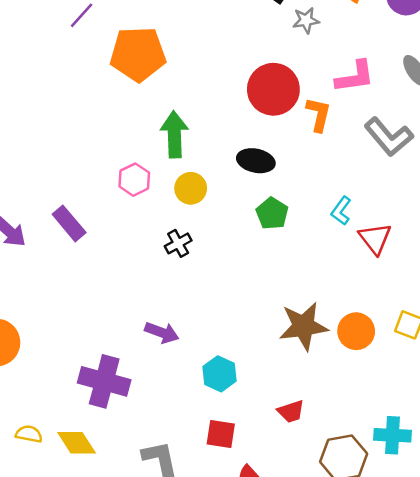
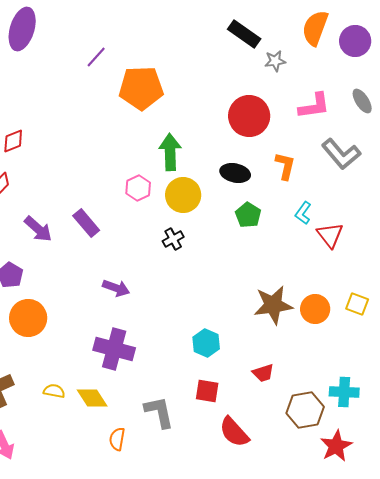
orange L-shape: (319, 114) -> (285, 166), moved
yellow circle: (191, 188) -> (183, 195), size x1.4
purple arrow: (162, 332) -> (116, 288), moved

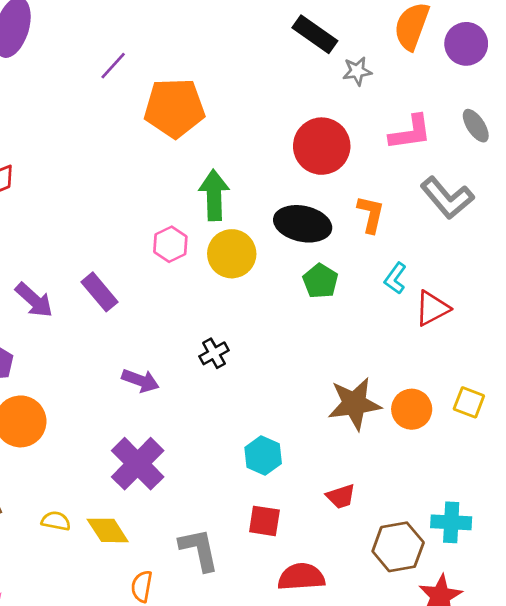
black ellipse: (235, 173) -> (303, 224), size x1.4
red triangle: (330, 235) -> (432, 308), turned 40
black cross: (173, 239) -> (214, 353), moved
purple cross: (114, 349) -> (138, 464), turned 30
red semicircle: (234, 432) -> (301, 577), turned 128

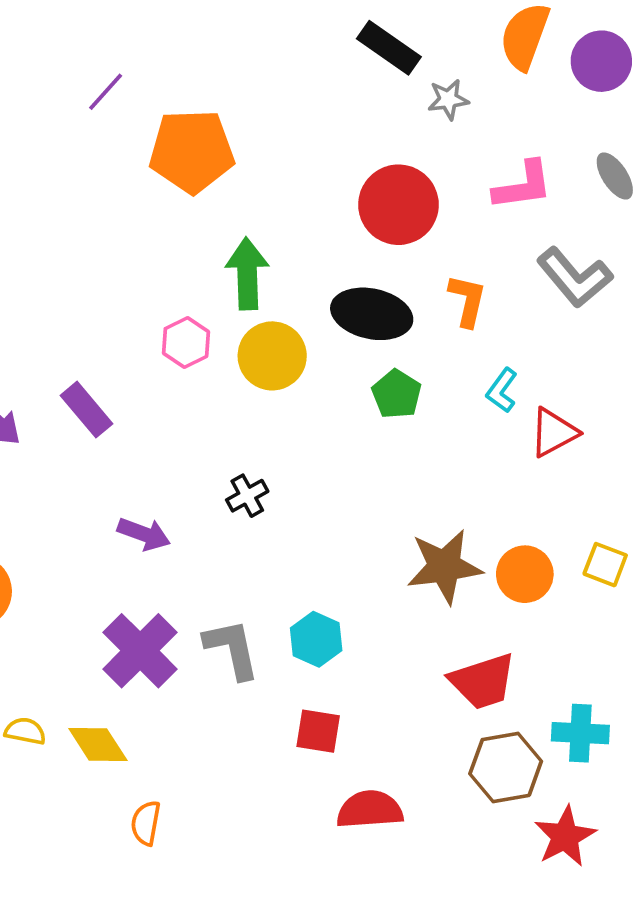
red trapezoid: (341, 496) -> (483, 681), moved, size x1.6
gray L-shape: (199, 550) -> (232, 649), moved

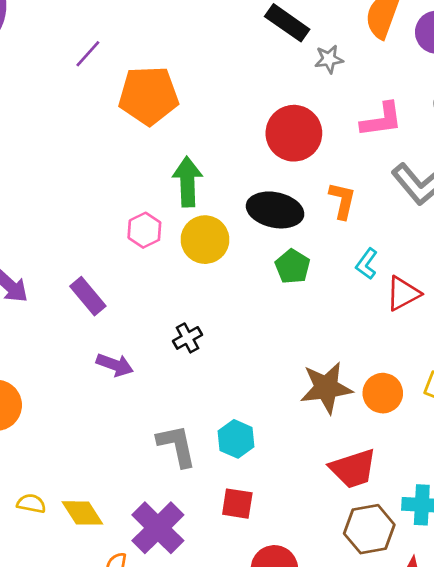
purple rectangle: (86, 410) -> (88, 296), moved
purple cross: (140, 651) -> (158, 528), moved

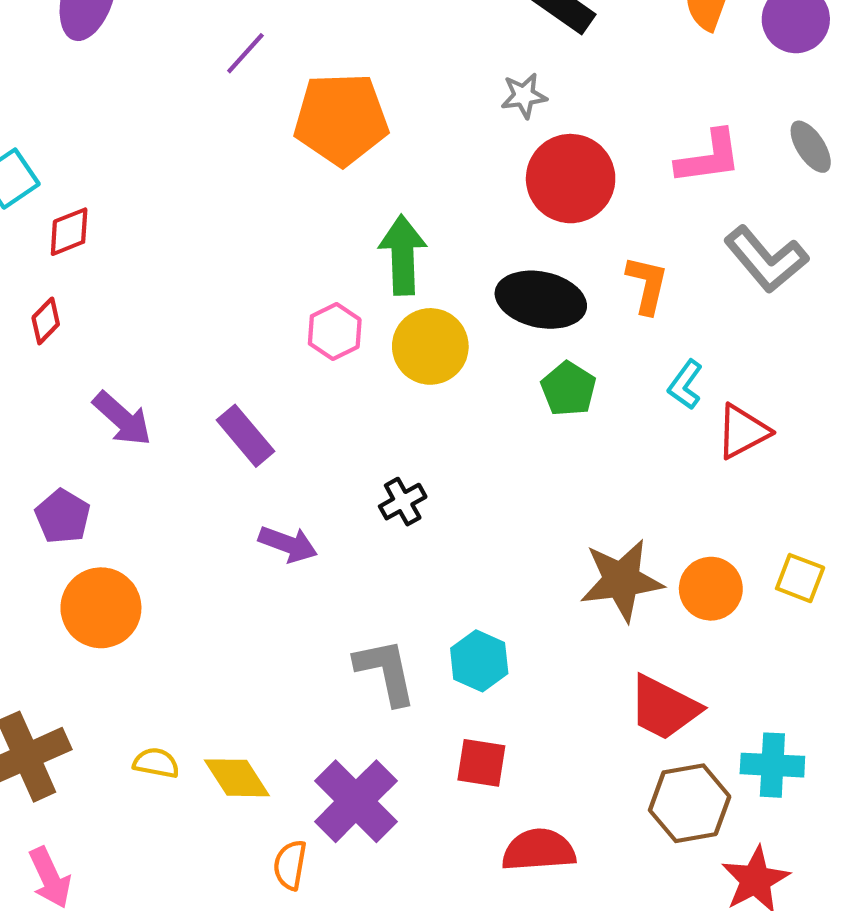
gray star: (329, 59) -> (524, 96), moved
red trapezoid: (353, 469) -> (664, 708), turned 45

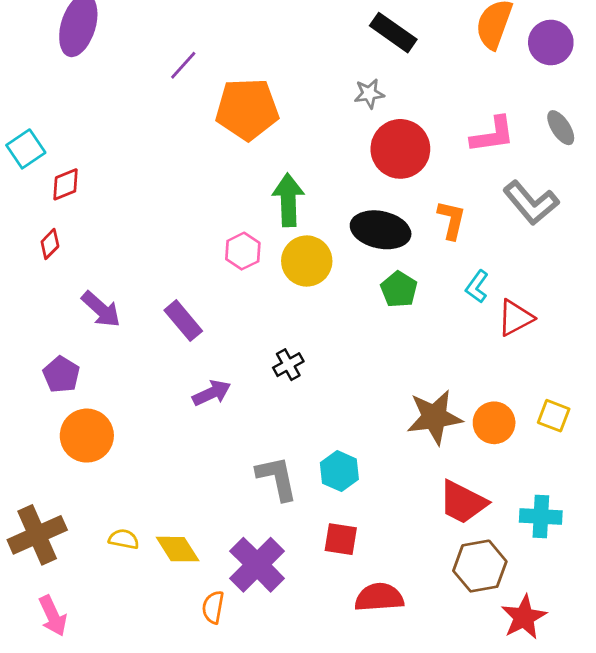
purple arrow: (288, 544) -> (212, 393), turned -45
cyan cross: (772, 765) -> (541, 516), moved

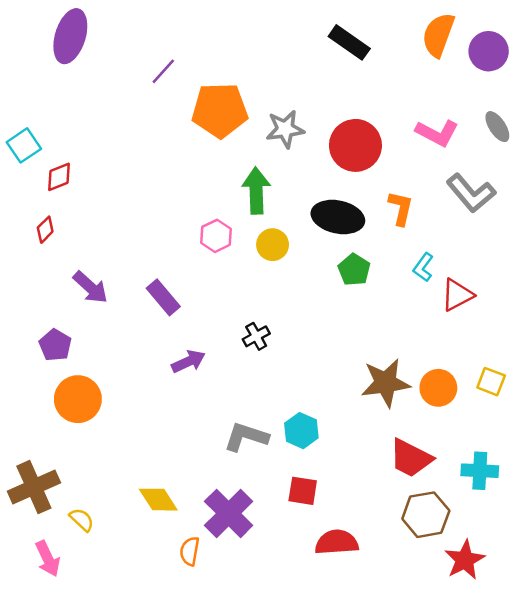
gray star: (369, 94) -> (285, 129), moved, size x1.4
pink L-shape: (493, 135) -> (437, 133), turned 36
yellow circle: (307, 261) -> (273, 245), size x0.7
gray L-shape: (277, 478) -> (246, 437), turned -60
yellow semicircle: (124, 539) -> (82, 520), moved, turned 32

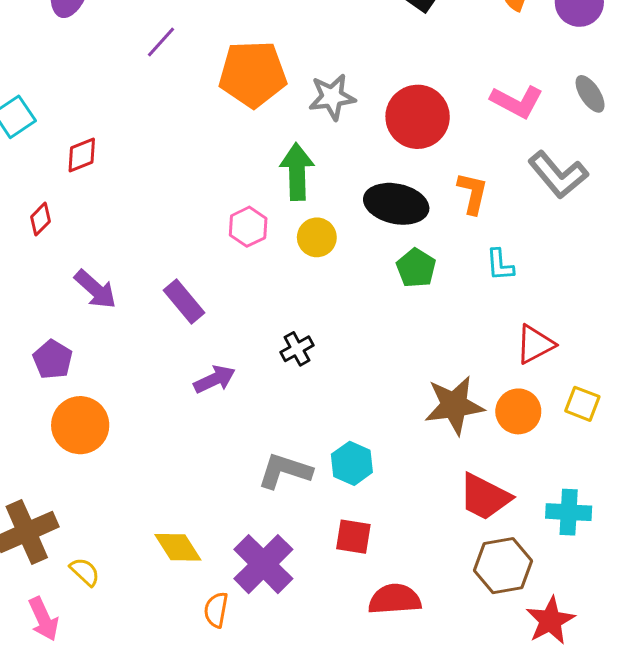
purple line: (163, 71) -> (161, 42), moved
red diamond: (59, 177) -> (82, 155), moved
cyan L-shape: (423, 267) -> (500, 265), turned -40
red triangle: (457, 295) -> (535, 344), moved

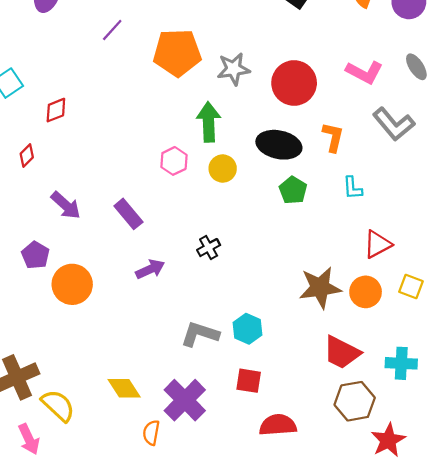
orange circle: (80, 425) -> (72, 284), moved
yellow semicircle: (85, 572) -> (58, 406), size x1.6

